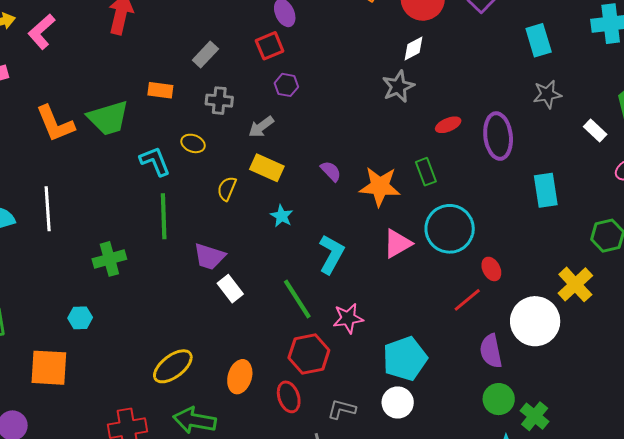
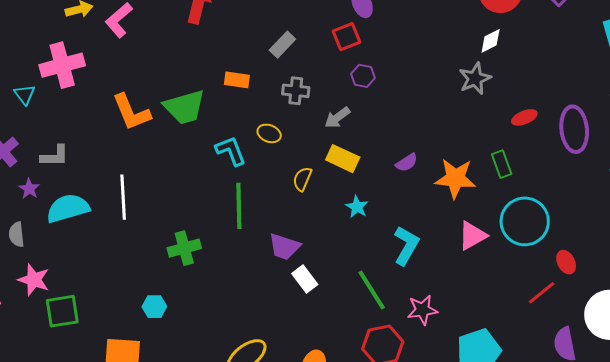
purple semicircle: (331, 171) -> (407, 163), turned 100

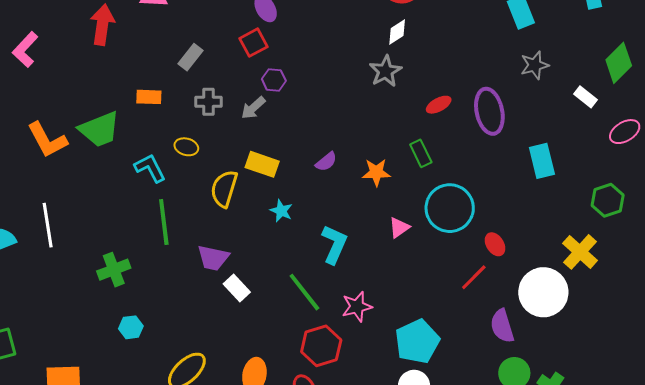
gray arrow: (337, 117) -> (253, 108), moved
orange star: (455, 178) -> (376, 172), size x0.7
yellow semicircle: (302, 179) -> (224, 189), size x1.5
pink triangle: (472, 236) -> (399, 228), size x0.7
cyan hexagon: (154, 307) -> (131, 327), moved

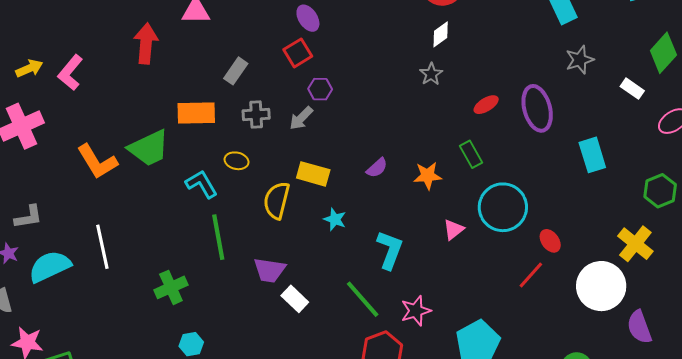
gray star: (386, 71) -> (431, 74), size x0.7
orange rectangle: (149, 97) -> (196, 113), size x1.5
purple semicircle: (502, 326) -> (639, 327), moved

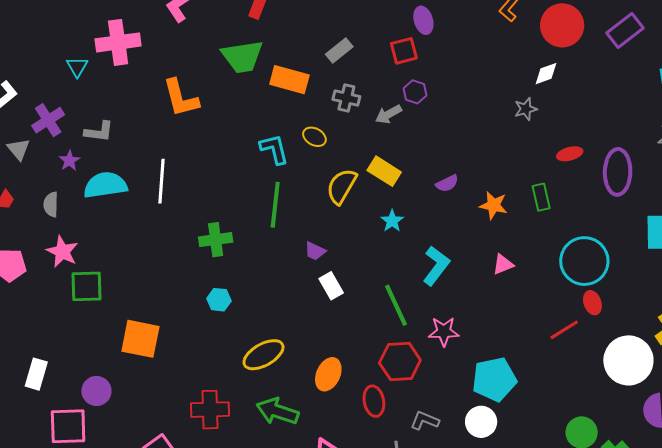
green trapezoid: (149, 148) -> (242, 57), moved
cyan circle: (503, 207) -> (584, 261), moved
purple trapezoid: (269, 270) -> (315, 251), size x0.7

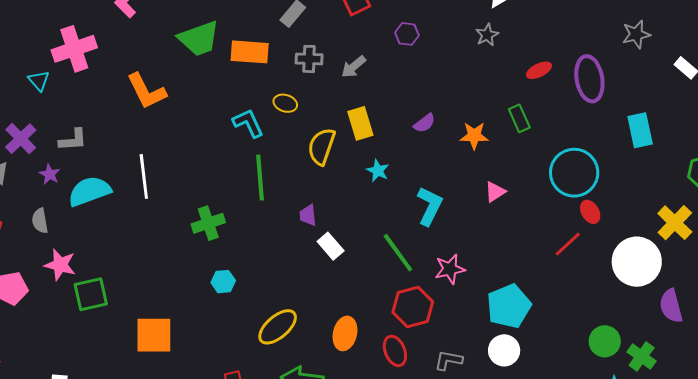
purple hexagon: (415, 92) -> (407, 34), moved
yellow rectangle: (384, 171) -> (360, 123), turned 52
purple trapezoid: (315, 251) -> (308, 215), turned 70

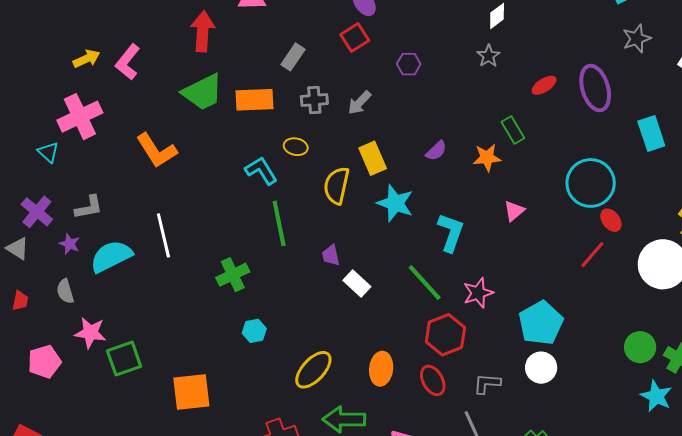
green rectangle: (519, 118) -> (513, 130), moved
cyan star: (378, 171) -> (395, 203), size x1.6

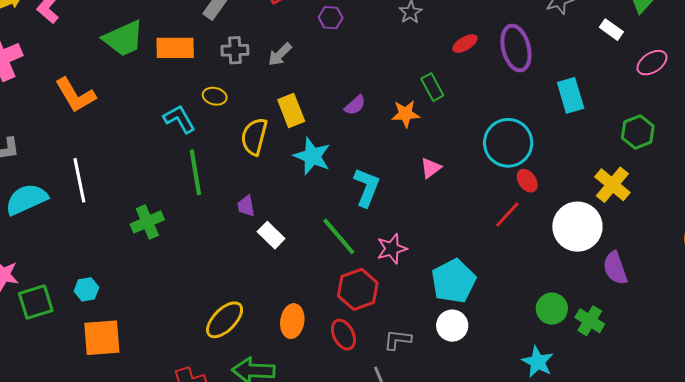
cyan hexagon: (254, 331) -> (86, 289), moved
cyan star: (656, 396) -> (538, 362), moved

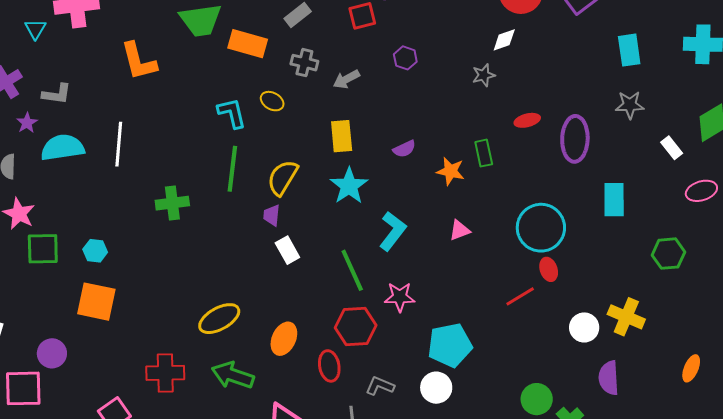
yellow semicircle: (254, 136) -> (283, 178), moved
yellow cross: (612, 185) -> (626, 317), moved, turned -33
white circle: (577, 227) -> (584, 327), size x0.6

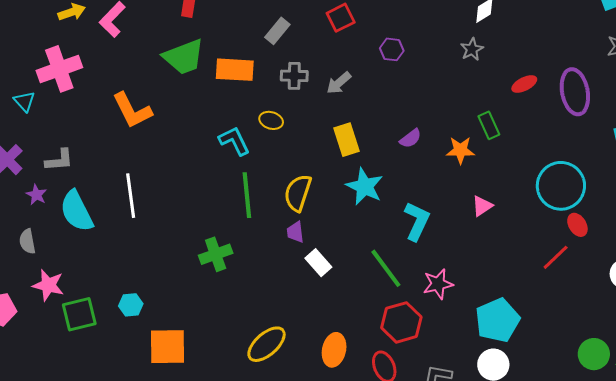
cyan semicircle: (63, 148) -> (77, 211), turned -96
green cross: (172, 203) -> (216, 254), moved
orange square: (96, 302) -> (167, 347), moved

